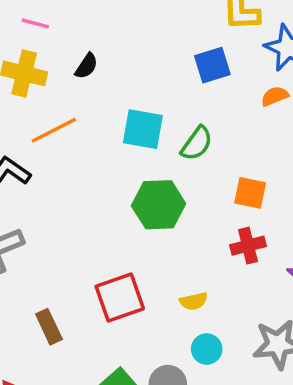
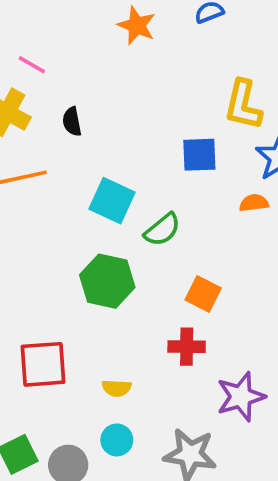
black semicircle: (86, 66) -> (72, 122), turned 120

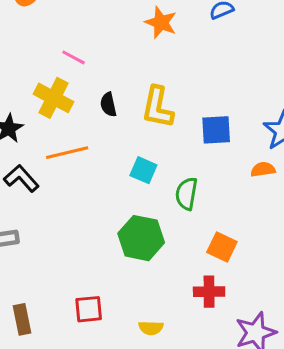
yellow L-shape: (243, 105) -> (158, 107), moved
cyan square: (112, 201) -> (143, 170), size x0.7
green semicircle: (162, 230) -> (186, 194), turned 140
red square: (43, 364) -> (89, 309), size x0.7

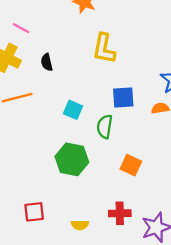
yellow L-shape: (158, 107) -> (104, 49), moved
blue square: (216, 130) -> (123, 98), moved
red cross: (209, 292) -> (120, 213), moved

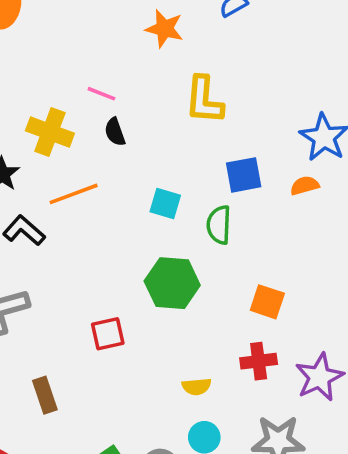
pink line: (21, 28) -> (101, 94), moved
orange square: (131, 165) -> (267, 302), moved
red square: (34, 212) -> (108, 334), moved

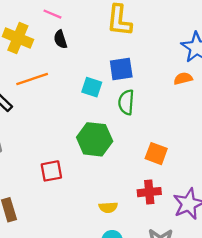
blue square: (244, 175) -> (121, 69), moved

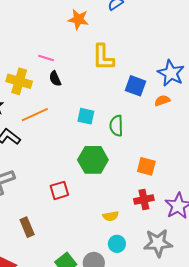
blue square: (121, 69) -> (135, 86), moved, turned 35

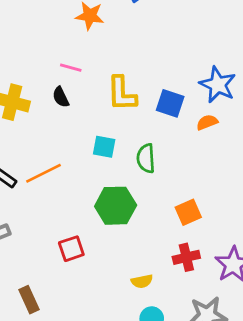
yellow L-shape: (103, 57) -> (122, 94), moved
pink line: (46, 58) -> (71, 68), moved
orange line: (35, 115) -> (44, 173), moved
orange square: (146, 166) -> (188, 212), turned -36

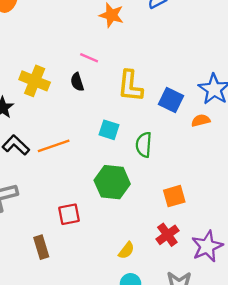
red cross: (186, 257) -> (167, 235), turned -30
yellow semicircle: (142, 281) -> (126, 250), turned -48
brown rectangle: (29, 300) -> (41, 247), moved

